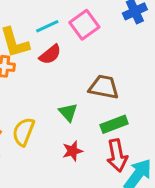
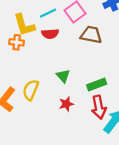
red semicircle: (50, 54) -> (50, 34), turned 35
brown trapezoid: (104, 87) -> (91, 35), moved

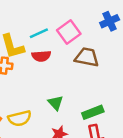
yellow semicircle: (31, 90) -> (20, 118), turned -126

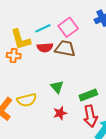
brown trapezoid: (87, 57) -> (65, 48), moved

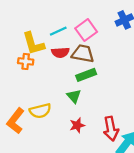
green rectangle: (88, 95) -> (86, 75), moved

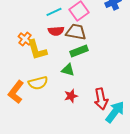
yellow L-shape: (33, 44) -> (37, 50), moved
orange cross: (26, 61) -> (25, 39), turned 32
green triangle: (74, 96) -> (68, 70), turned -32

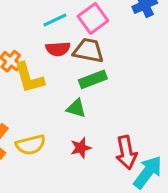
yellow semicircle: (38, 83) -> (31, 145), moved

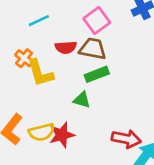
cyan line: (55, 20) -> (39, 21), moved
red star: (81, 148) -> (62, 135), moved, size x1.4
red arrow: (126, 152) -> (126, 139), turned -68

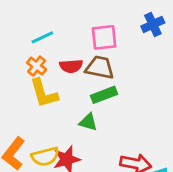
pink square: (97, 21) -> (104, 37), turned 30
orange cross: (24, 58) -> (37, 66), moved

